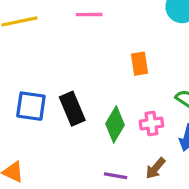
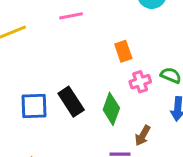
pink cross: (151, 124) -> (140, 82), moved
brown arrow: (155, 168) -> (143, 136), moved

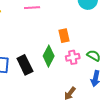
green diamond: (111, 109) -> (49, 56), moved

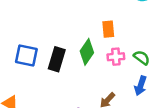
black rectangle: (25, 65) -> (57, 59), turned 36

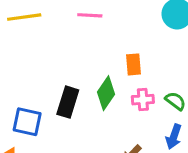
blue square: (26, 55) -> (27, 122), moved

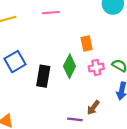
blue square: (27, 122) -> (15, 62), moved, turned -35

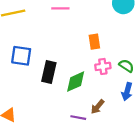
blue square: (15, 62) -> (21, 56), turned 35
green diamond: (70, 66) -> (76, 82), moved, turned 35

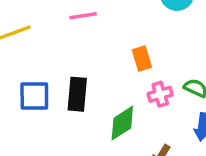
black rectangle: (49, 72) -> (77, 94), moved

